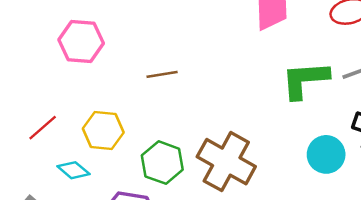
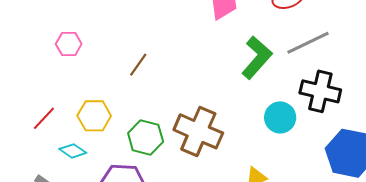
pink hexagon: (81, 42) -> (69, 44), size x0.7
brown line: (162, 74) -> (138, 65), turned -40
green L-shape: (305, 80) -> (257, 58), turned 141

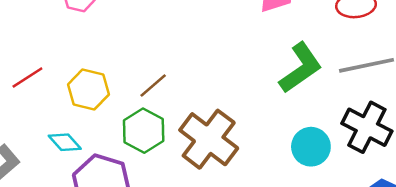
brown line: (138, 65) -> (153, 86), moved
cyan diamond: (73, 151) -> (65, 142), moved

